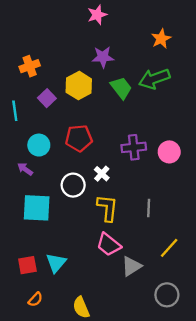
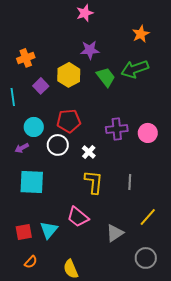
purple arrow: (25, 169) -> (22, 148), turned -64
white circle: (73, 185) -> (58, 145), moved
pink trapezoid: (109, 245) -> (78, 217), moved

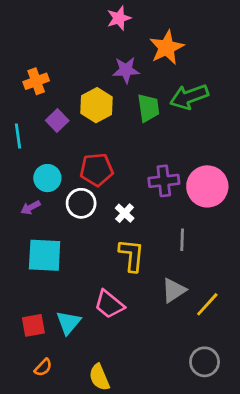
orange star: (141, 34) -> (167, 48), moved, size x1.4
green trapezoid: (106, 77) -> (148, 108), turned 30
pink circle: (148, 133) -> (207, 186), size x1.5
gray line: (130, 182) -> (182, 240), moved
gray triangle: (115, 233) -> (174, 290), moved

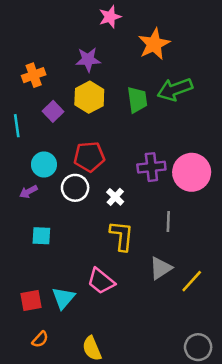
purple star: (126, 70) -> (88, 60), moved
cyan square: (45, 255) -> (41, 236), size x0.6
gray circle: (205, 362) -> (198, 347), moved

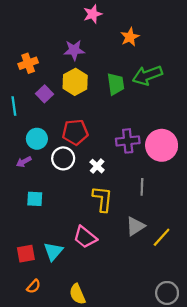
orange star: (154, 44) -> (130, 37), size x0.7

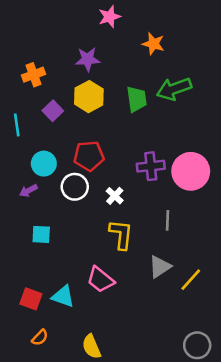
orange star: (130, 37) -> (153, 44), turned -30
cyan triangle: (53, 251) -> (63, 296), turned -50
red square: (26, 254) -> (31, 299), turned 30

